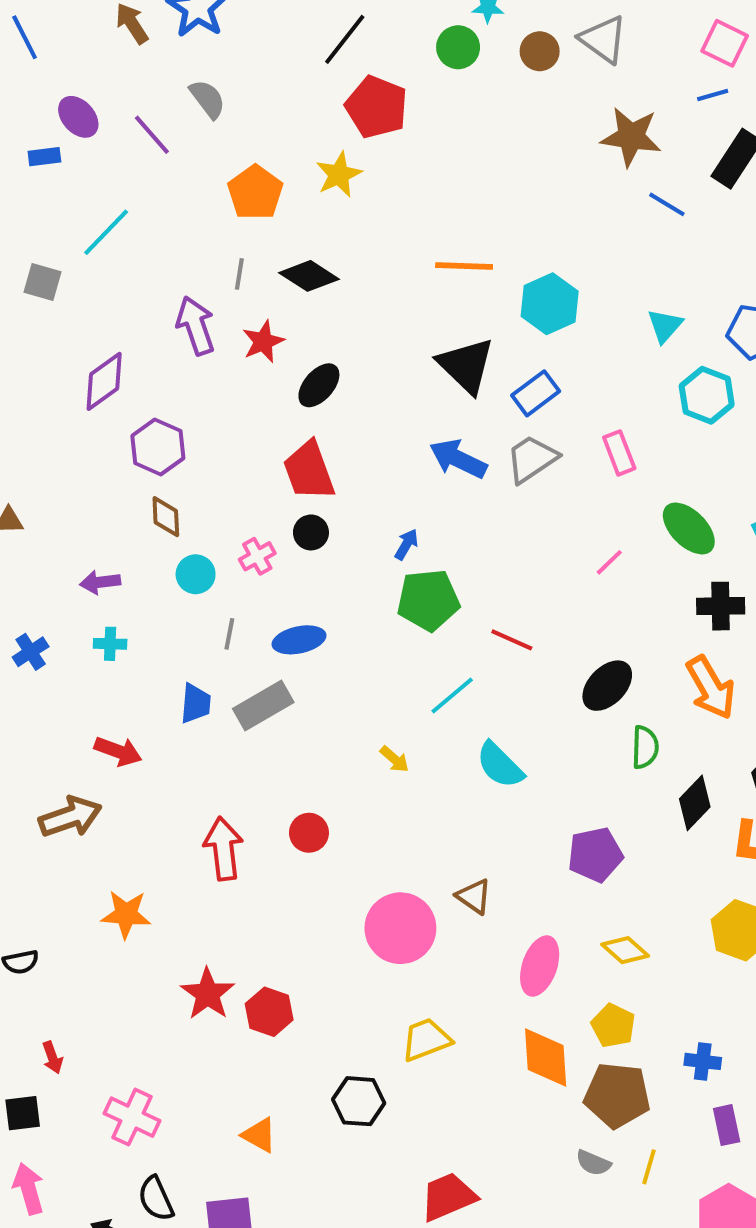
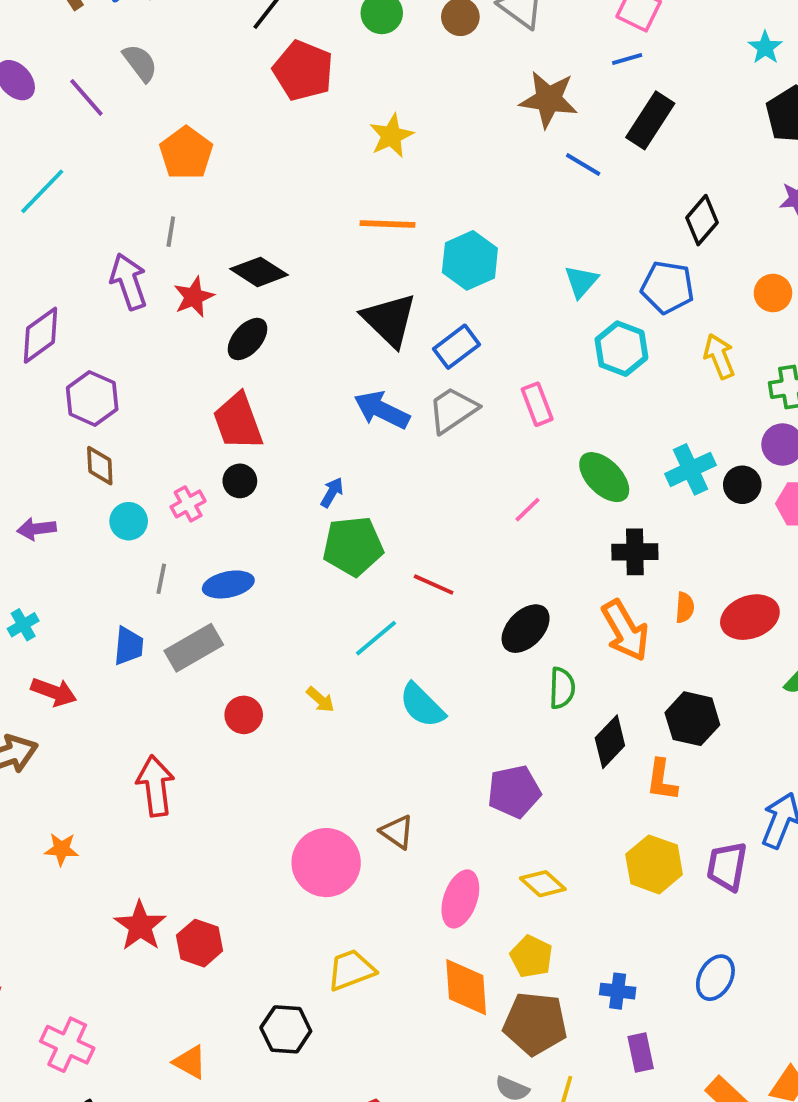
yellow star: (339, 175) -> (391, 136), moved
black diamond: (309, 276) -> (259, 272), moved
cyan cross: (110, 644) -> (23, 625), moved, turned -32
red circle: (309, 833) -> (244, 715), moved
orange star: (126, 914) -> (61, 849), size x0.7

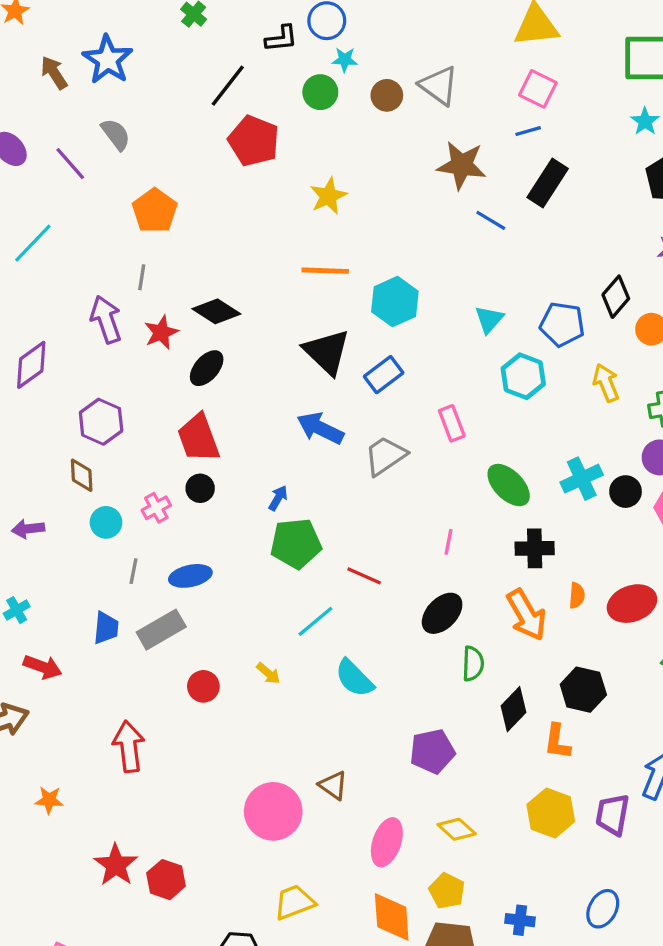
black diamond: (702, 220) -> (616, 297), moved
purple hexagon: (92, 398) -> (101, 422), moved
gray trapezoid: (453, 410) -> (385, 456), moved
pink line: (527, 510) -> (449, 542), moved, turned -35

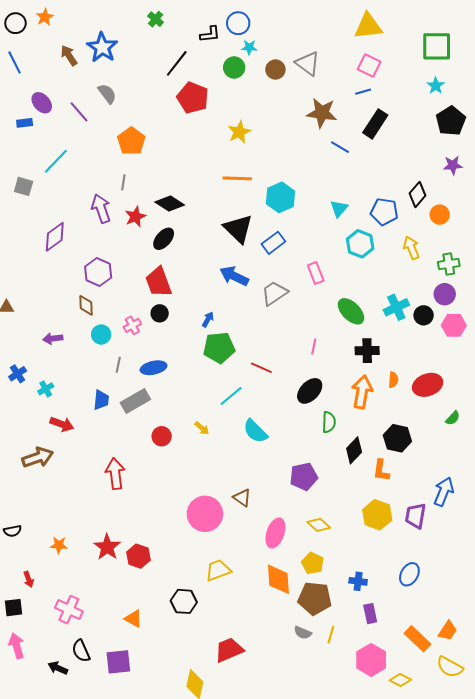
orange arrow: (526, 615) -> (362, 392), turned -140
orange star: (49, 800) -> (59, 545), moved

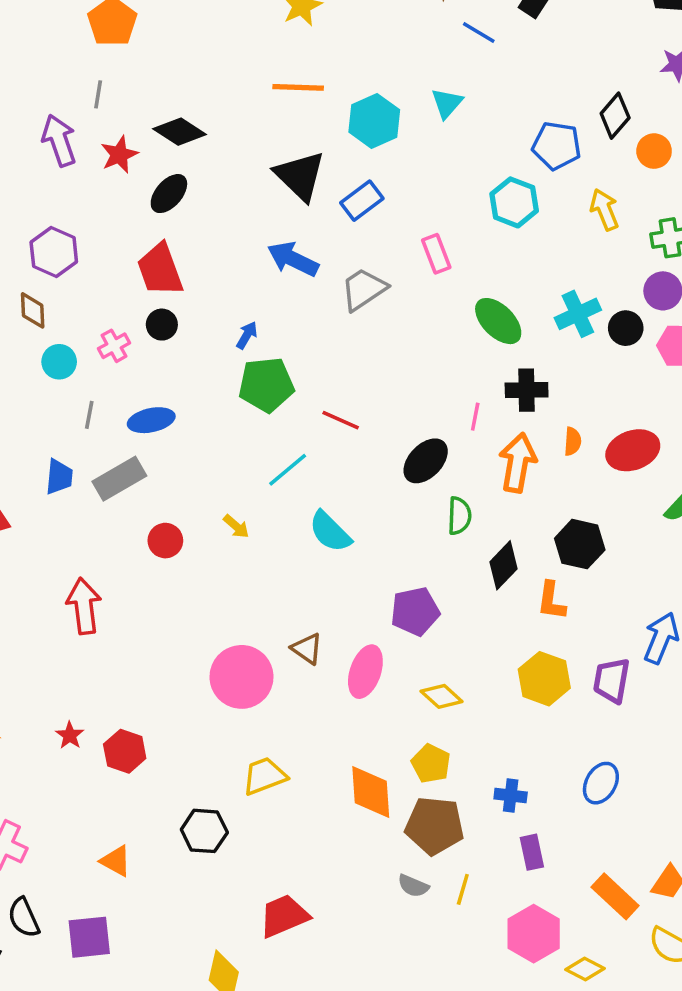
cyan triangle: (339, 209) -> (447, 103), moved
pink line: (314, 347) -> (475, 417), moved
pink ellipse: (275, 533) -> (365, 672), moved
red star: (107, 547) -> (70, 735), size x0.6

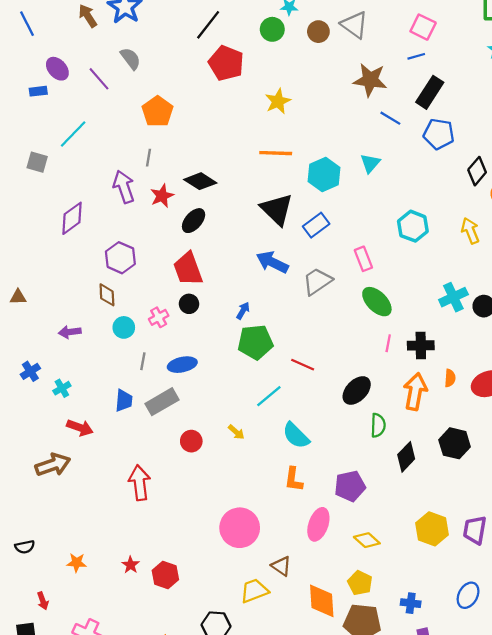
blue pentagon: (557, 146) -> (439, 134), moved
green ellipse: (498, 321) -> (377, 302), moved
pink line: (475, 417) -> (388, 343), moved
orange L-shape: (551, 601) -> (294, 479), moved
brown triangle: (307, 649) -> (281, 566), moved

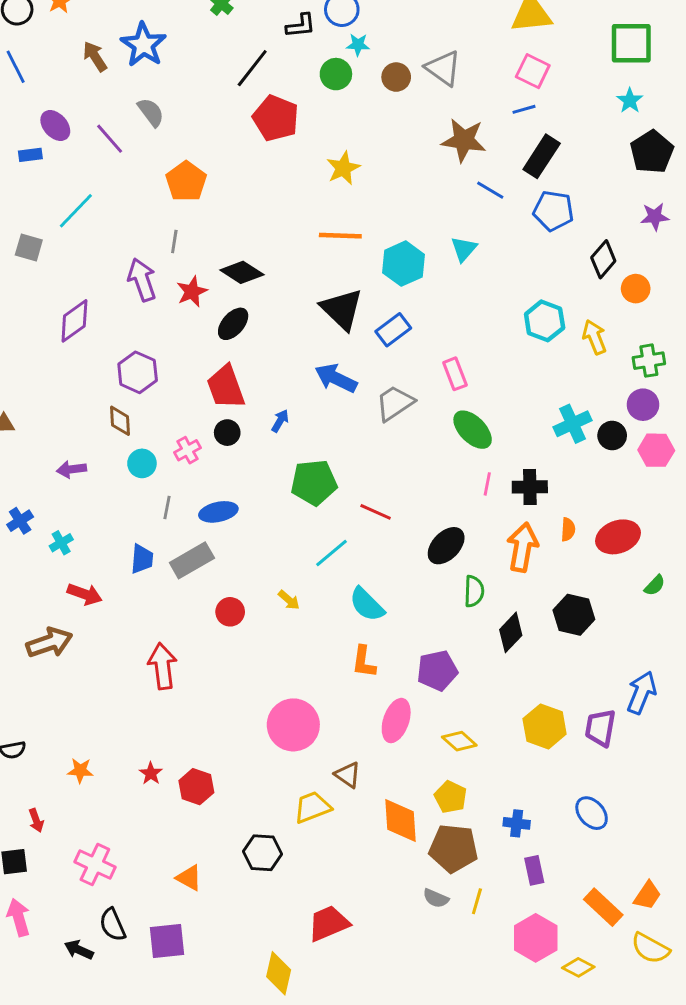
cyan hexagon: (413, 226) -> (545, 321), moved
blue arrow: (243, 311) -> (280, 421), moved
blue ellipse: (468, 595) -> (592, 813), turned -70

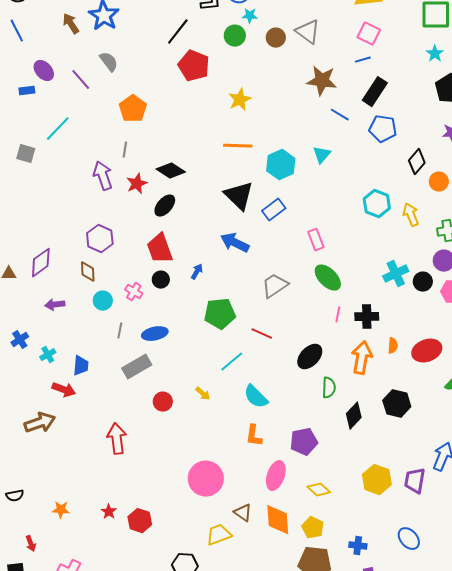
purple diamond: (74, 321) -> (41, 263), moved
gray trapezoid: (395, 403) -> (275, 286), moved
pink cross: (188, 450) -> (134, 292), turned -30
blue trapezoid: (142, 559) -> (81, 366), moved
orange diamond: (401, 820) -> (278, 520), moved

